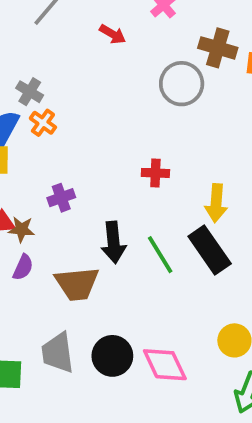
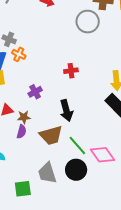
red cross: (155, 173) -> (71, 71), moved
brown star: (21, 229) -> (24, 117), moved
green line: (160, 255) -> (77, 145), moved
pink diamond: (165, 365) -> (103, 155), moved

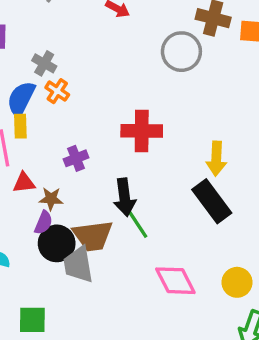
red cross: (71, 71) -> (142, 131), size x1.6
green line: (77, 145) -> (136, 222), moved
black circle: (76, 170) -> (57, 243), moved
gray trapezoid: (47, 173) -> (78, 264), moved

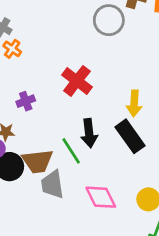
red cross: (142, 131) -> (77, 81), turned 36
black arrow: (125, 197) -> (89, 133), moved
gray trapezoid: (78, 264) -> (52, 184), moved

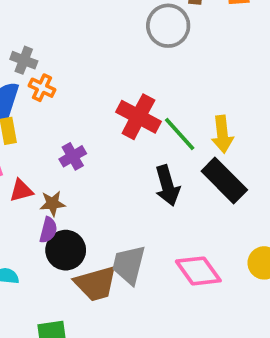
green line: (71, 151) -> (180, 134), moved
brown trapezoid: (38, 161) -> (96, 284), moved
gray trapezoid: (52, 184) -> (129, 265), turned 32

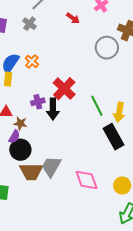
gray cross: (24, 60) -> (30, 24), moved
red cross: (138, 117) -> (64, 89), moved
black arrow: (167, 186) -> (53, 109), moved

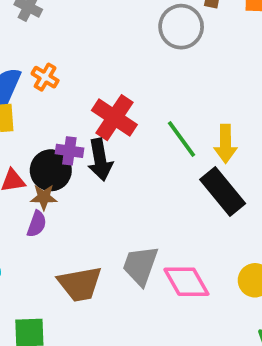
purple cross: (38, 102) -> (69, 151), turned 32
black circle: (20, 150) -> (51, 170), moved
gray trapezoid: (51, 167) -> (140, 266), moved

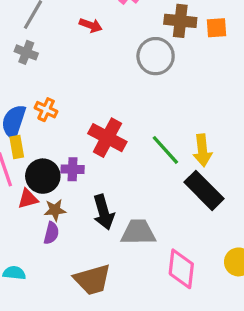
black arrow: (100, 160) -> (104, 212), moved
black circle: (51, 170) -> (43, 176), moved
gray trapezoid: (140, 266) -> (138, 232), moved, turned 75
pink diamond: (186, 282) -> (181, 269), turned 42

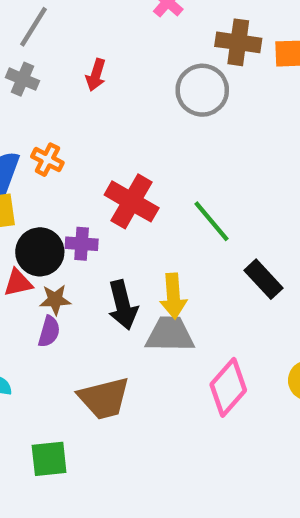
red arrow: (91, 25) -> (96, 75), moved, turned 85
yellow arrow: (202, 150) -> (173, 296), moved
black rectangle: (204, 190) -> (263, 279), size x0.7
pink diamond: (181, 269) -> (228, 387), turned 33

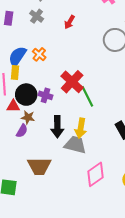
green line: (211, 221) -> (87, 96), moved

